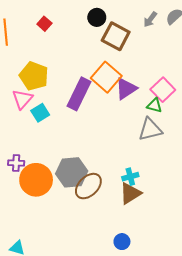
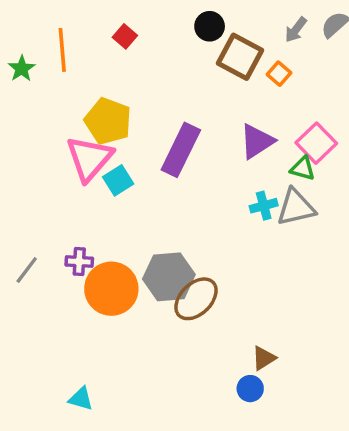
orange square: (106, 77) -> (279, 74), moved, size x0.5
pink triangle: (22, 99) -> (89, 158), size x1.4
cyan cross: (130, 177) -> (264, 206), moved
brown triangle: (130, 193) -> (264, 358), moved, size x0.7

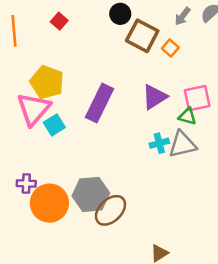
pink square: (316, 143) -> (197, 98), turned 32

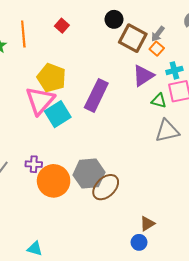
gray arrow: (182, 16) -> (158, 34), moved
purple triangle: (154, 97) -> (143, 76), moved
green triangle: (187, 116) -> (159, 101), moved
cyan square: (54, 125) -> (58, 114), size x1.4
cyan cross: (159, 143) -> (174, 70), moved

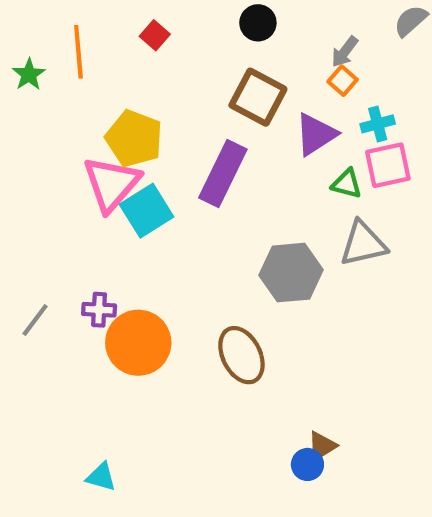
brown square: (133, 38) -> (258, 97), moved
gray hexagon: (89, 174) -> (291, 273), moved
brown ellipse: (106, 187) -> (241, 355), turned -72
brown triangle: (147, 224) -> (322, 446), moved

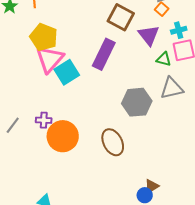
purple triangle: (316, 134) -> (149, 35), turned -35
yellow pentagon: (134, 138) -> (44, 37), moved

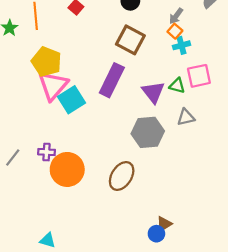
cyan cross: (179, 30) -> (181, 45), moved
purple triangle: (149, 35) -> (153, 92), moved
gray triangle: (172, 88) -> (186, 117), size x0.7
brown ellipse: (113, 142) -> (122, 176), turned 60

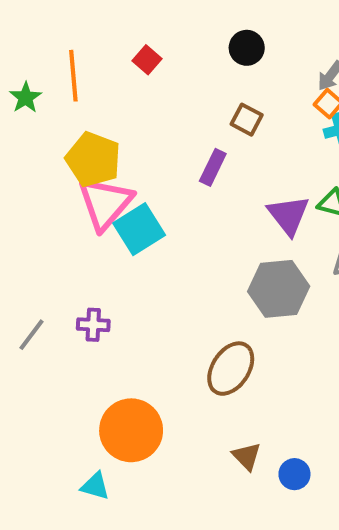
brown square: (130, 40) -> (247, 120), size x0.6
purple rectangle: (112, 80) -> (213, 167), moved, size x0.6
orange circle: (67, 169) -> (131, 430), moved
brown triangle: (164, 224) -> (247, 456), moved, turned -42

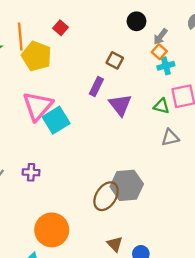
black circle: (247, 48) -> (136, 21), moved
yellow pentagon: (93, 159) -> (37, 56), moved
purple triangle: (288, 215) -> (120, 105), moved
gray hexagon: (279, 289) -> (127, 185), moved

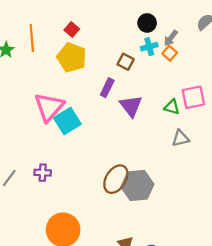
yellow pentagon: (37, 56) -> (72, 57), moved
cyan cross: (166, 66) -> (149, 47), moved
brown ellipse: (106, 196) -> (116, 179), moved

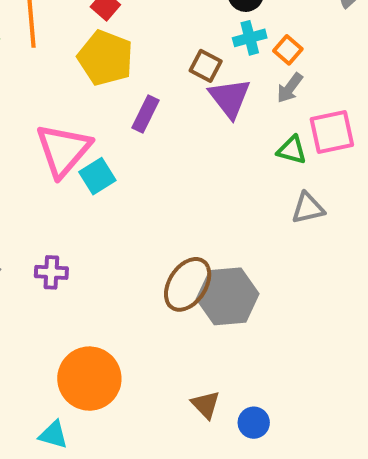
gray arrow: (171, 38) -> (290, 88), moved
purple rectangle: (107, 88) -> (146, 114), moved
purple triangle: (131, 106) -> (230, 98), moved
cyan square: (67, 121) -> (97, 176), size x0.7

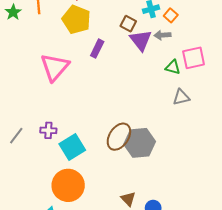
gray arrow: (290, 88) -> (162, 35), moved, turned 49
cyan square: (97, 176) -> (72, 147), moved, size x1.4

